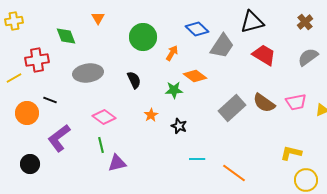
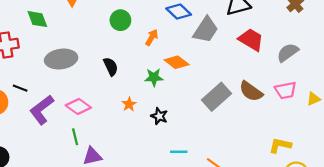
green circle: (143, 37) -> (120, 20), size x0.7
gray semicircle: (308, 57) -> (288, 53), moved
purple L-shape: (59, 138) -> (42, 110), moved

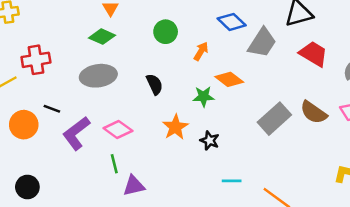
green diamond: (37, 19) -> (102, 37), moved, turned -45
orange star: (129, 104) -> (175, 127), size x1.5

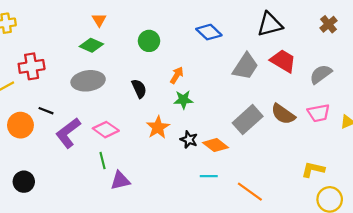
gray trapezoid: (262, 43) -> (245, 66), moved
orange arrow: (201, 51) -> (177, 75), moved
orange diamond: (229, 79) -> (216, 145), moved

